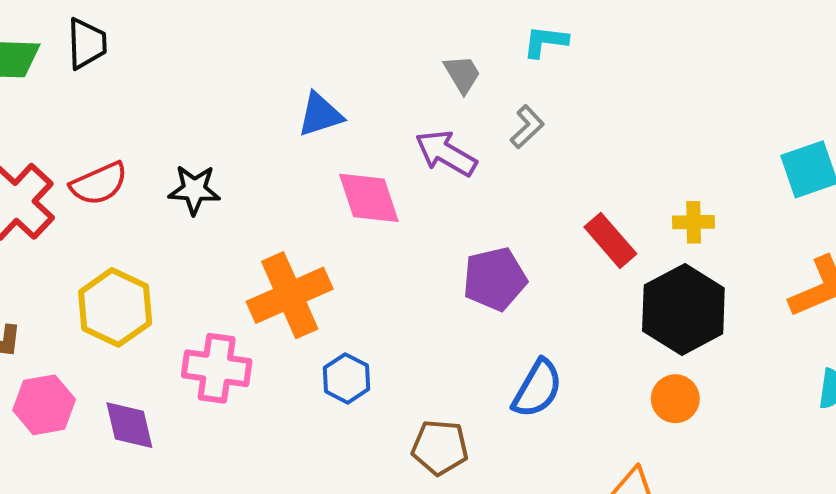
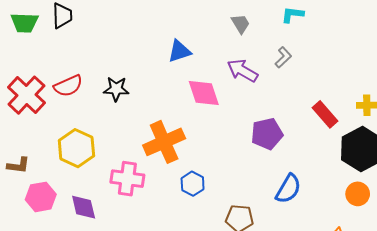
gray trapezoid: (462, 74) -> (240, 24), moved

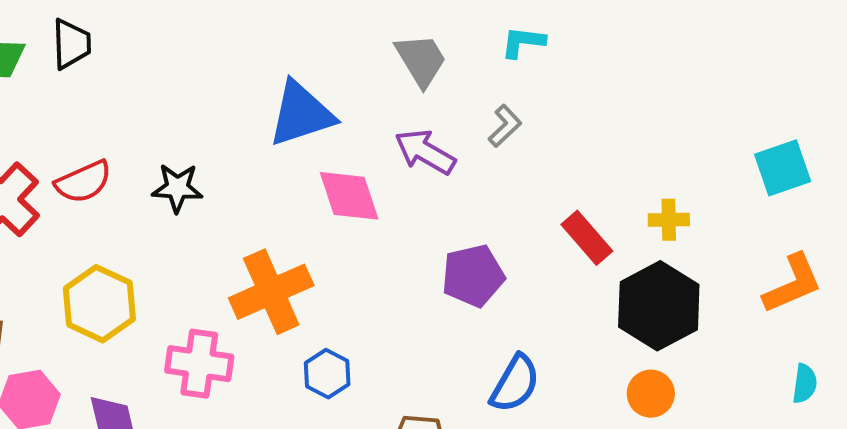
gray trapezoid: (240, 24) -> (421, 60), size x1.4
blue triangle: (179, 51) -> (301, 114), size x1.5

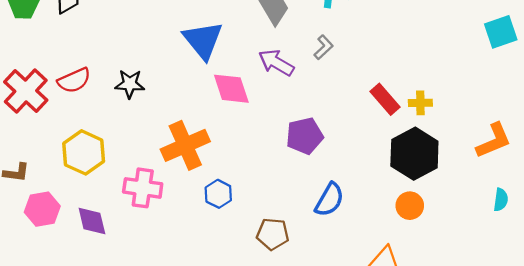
blue triangle: (301, 114) -> (203, 40), turned -51
cyan square: (783, 168) -> (501, 32), moved
red rectangle: (587, 238) -> (385, 99), moved

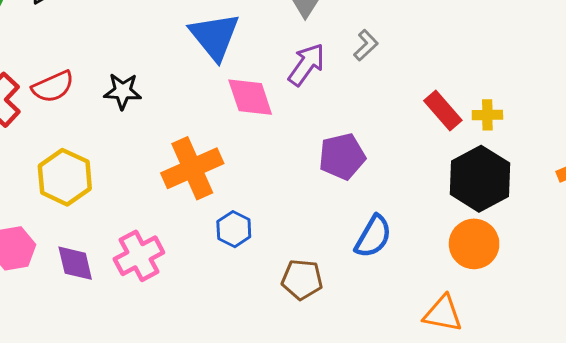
purple arrow: (276, 63) -> (306, 65), turned 96
pink cross: (143, 188) -> (139, 256), moved, turned -36
orange circle: (410, 206) -> (474, 244), size x1.4

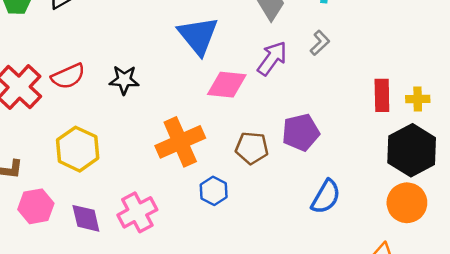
pink diamond: (250, 97) -> (227, 85), turned -66
red rectangle: (443, 110) -> (382, 95), turned 40
brown pentagon: (302, 280) -> (252, 148), moved

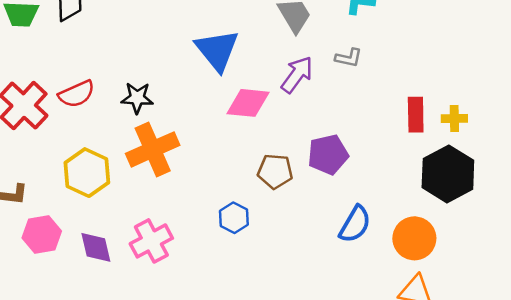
gray L-shape: (320, 43) -> (349, 58), turned 55
orange cross: (180, 142) -> (153, 149), moved
orange circle: (407, 203) -> (414, 238), moved

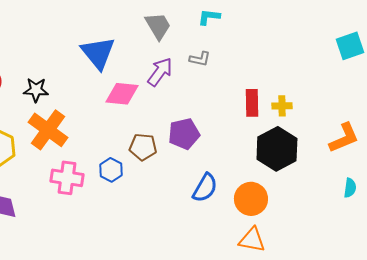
orange cross: (153, 149) -> (48, 130), turned -30
blue hexagon: (234, 218) -> (111, 170), moved
pink cross: (151, 241) -> (67, 178), moved, turned 36

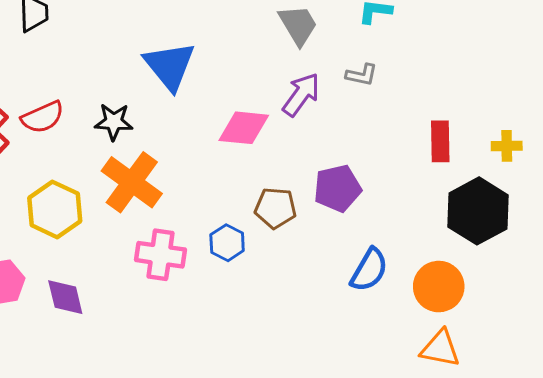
blue triangle: (98, 53) -> (170, 66), moved
yellow cross: (282, 106) -> (507, 146), moved

